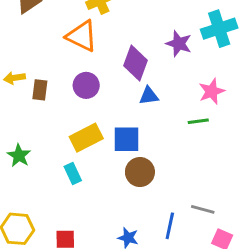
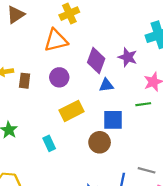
orange triangle: (82, 36) -> (56, 40), turned -40
purple star: (179, 44) -> (128, 57), moved
yellow rectangle: (86, 138) -> (72, 111), moved
blue square: (126, 139) -> (113, 120), moved

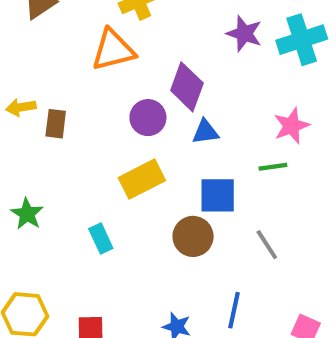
purple star: (128, 57) -> (244, 34), moved
purple circle: (59, 77) -> (148, 118), moved
gray line: (147, 170) -> (267, 245), moved, turned 42

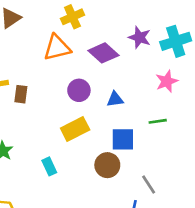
purple diamond: (187, 87) -> (103, 53), moved, turned -68
pink star: (291, 126) -> (167, 81), moved
gray line: (267, 245) -> (149, 184), moved

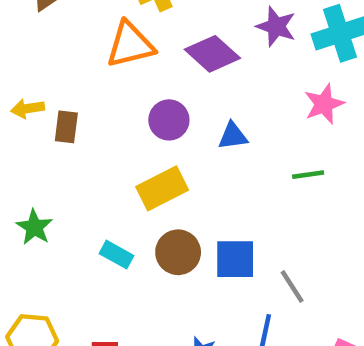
blue square: (123, 139) -> (235, 259), moved
brown circle: (107, 165) -> (178, 252), moved
cyan rectangle: (49, 166) -> (117, 255), turned -36

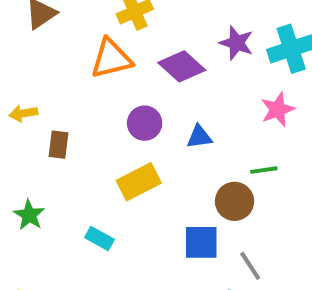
brown rectangle: (66, 127) -> (58, 145), moved
brown circle: (178, 252) -> (235, 201), moved

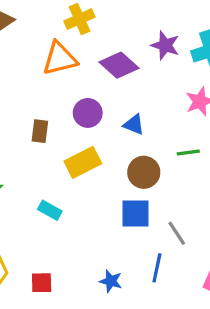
blue triangle: (199, 137) -> (134, 124), turned 30
brown rectangle: (58, 145) -> (40, 131), moved
brown circle: (235, 201) -> (144, 172), moved

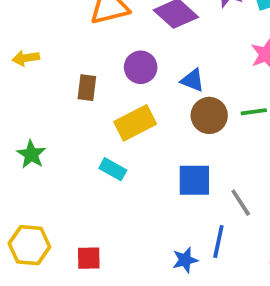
brown circle: (144, 172) -> (209, 115), moved
cyan rectangle: (50, 210) -> (113, 169), moved
blue star: (111, 281) -> (185, 260), moved, turned -30

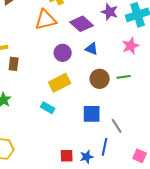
blue triangle: (193, 80) -> (92, 49), moved
brown rectangle: (87, 88) -> (14, 64), moved
red square: (89, 258) -> (67, 156), moved

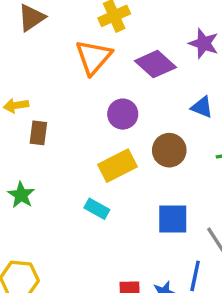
orange triangle: (46, 20) -> (93, 57), turned -35
blue triangle: (92, 49) -> (202, 107), moved
brown circle: (100, 79) -> (169, 150), moved

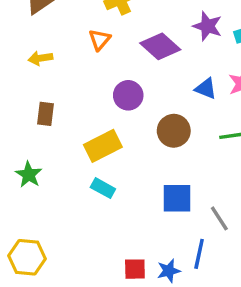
orange triangle: (93, 57) -> (100, 40), size x0.6
yellow arrow: (16, 105) -> (40, 58), moved
yellow rectangle: (118, 166) -> (103, 146), moved

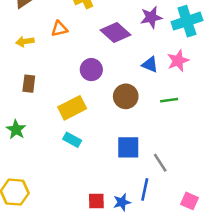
purple star: (207, 26) -> (151, 17), turned -30
orange triangle: (100, 40) -> (59, 29), moved, turned 36

